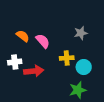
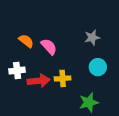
yellow cross: (67, 58) -> (63, 78), moved
cyan circle: (84, 67) -> (98, 67), moved

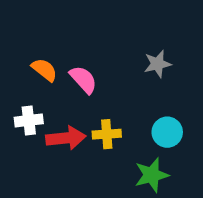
cyan circle: (98, 67) -> (167, 132), moved

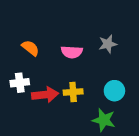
pink semicircle: (83, 80) -> (72, 52), moved, turned 135
green star: (152, 175) -> (104, 120), turned 30

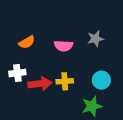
orange semicircle: (30, 48) -> (27, 42), turned 112
green star: (104, 120) -> (92, 106), turned -30

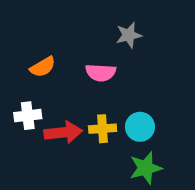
gray star: (95, 39) -> (129, 35), moved
cyan circle: (101, 80) -> (140, 127), moved

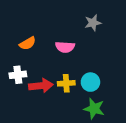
gray star: (129, 35) -> (93, 23), moved
green star: (146, 168) -> (94, 109), turned 30

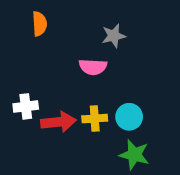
gray star: (93, 23) -> (114, 36), moved
orange semicircle: (28, 43) -> (40, 24), moved, turned -63

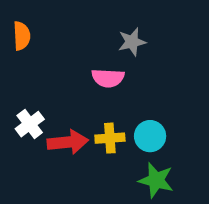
orange semicircle: (40, 24) -> (22, 36), moved
white cross: (26, 106) -> (30, 124), turned -30

